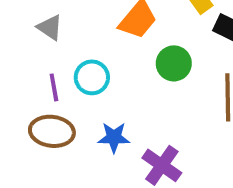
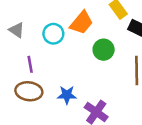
gray triangle: (50, 27) -> (17, 30), moved
cyan circle: (92, 77) -> (53, 34), moved

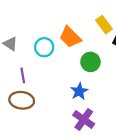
orange trapezoid: (82, 23) -> (70, 37), turned 95
blue star: (67, 95) -> (79, 91), moved, turned -30

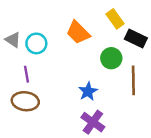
cyan circle: (44, 47) -> (36, 43), moved
green circle: (90, 62) -> (111, 58), moved

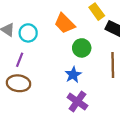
green circle: (111, 58) -> (82, 48), moved
purple line: (27, 74) -> (20, 60), turned 32

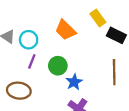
green circle: (82, 48) -> (58, 66), moved
purple line: (20, 60) -> (32, 61), moved

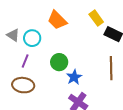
orange trapezoid: (65, 30) -> (57, 20), moved
purple line: (32, 61) -> (25, 61), moved

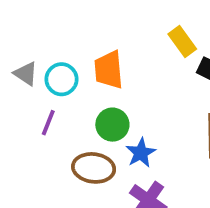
orange trapezoid: (57, 20) -> (109, 70), moved, turned 40
brown ellipse: (23, 85) -> (94, 168), moved

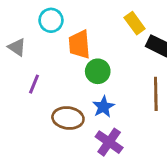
cyan circle: (61, 79) -> (51, 20), moved
green circle: (112, 125) -> (98, 71), moved

